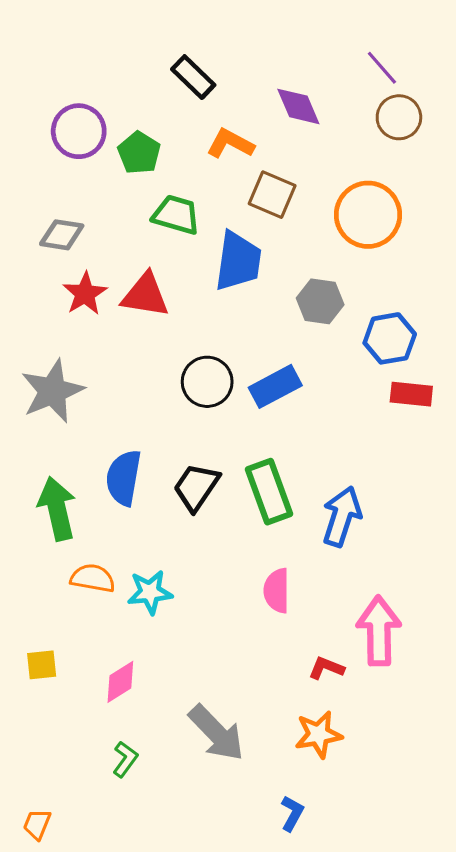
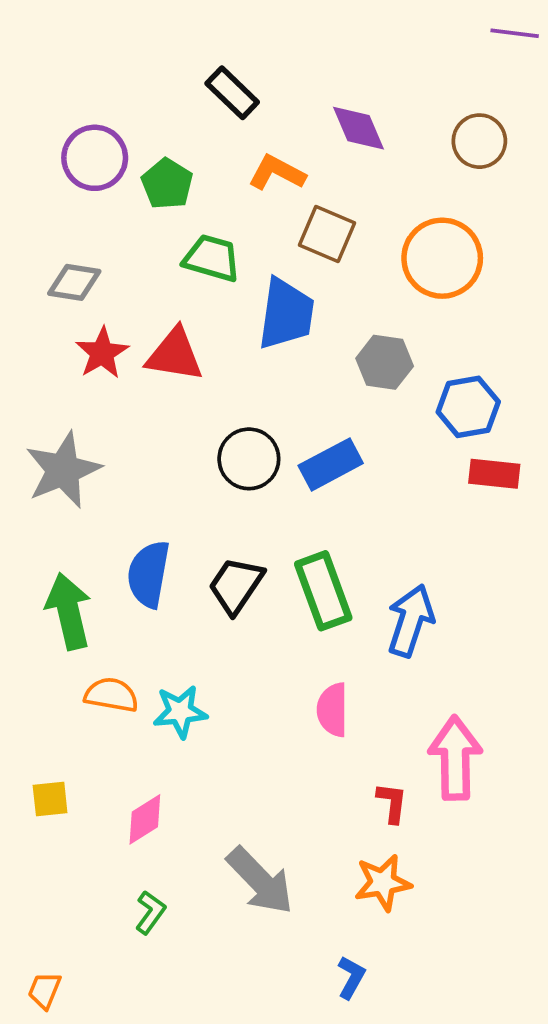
purple line: (382, 68) -> (515, 33), moved, turned -42
red L-shape: (326, 668) -> (392, 803), turned 75

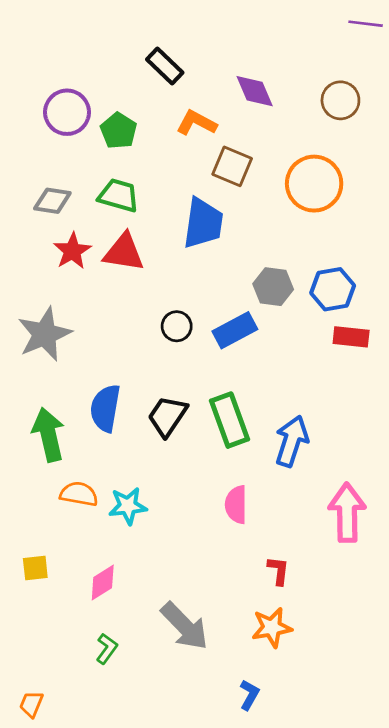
green trapezoid: (212, 258) -> (119, 195), moved
gray hexagon: (385, 362) -> (273, 287), moved
black circle: (249, 459) -> (177, 326), size x0.7
pink arrow: (455, 758) -> (347, 513), moved

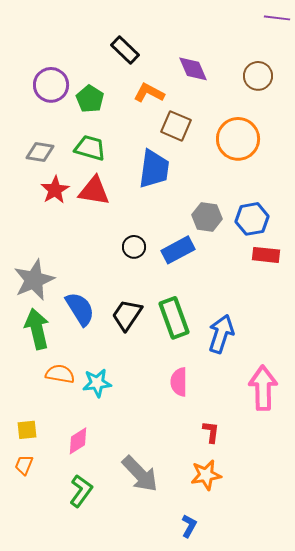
gray star: (45, 334) -> (34, 280), moved
blue semicircle: (105, 408) -> (80, 309), turned 138
green L-shape: (107, 649) -> (81, 491), size x1.4
orange trapezoid: (31, 704) -> (24, 465), moved

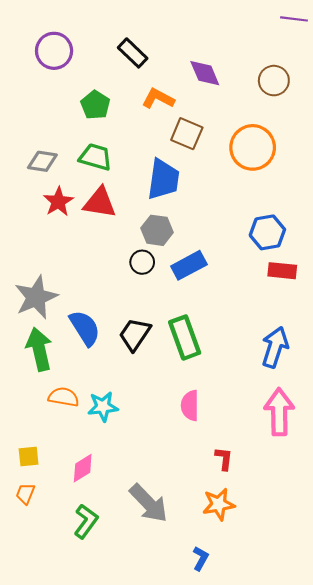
purple circle: (51, 85) -> (54, 51), moved
gray hexagon: (207, 217) -> (157, 230), moved
blue arrow: (221, 334) -> (275, 347), moved

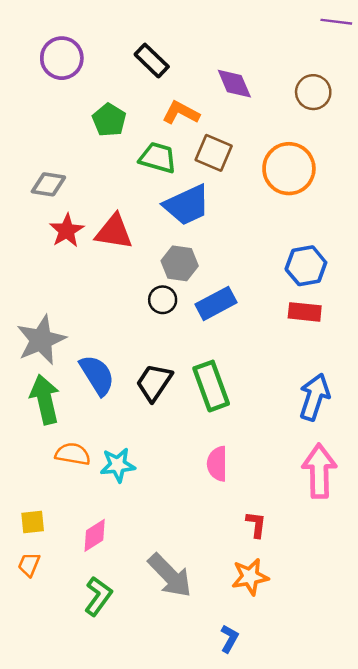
green trapezoid: (95, 157) -> (158, 158), moved
blue trapezoid: (163, 179) -> (187, 205), turned 57
red rectangle: (282, 271) -> (305, 312), moved

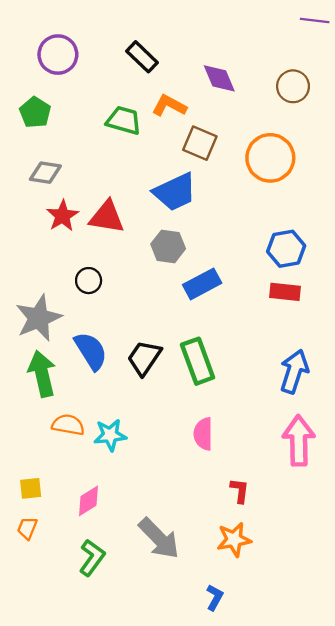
green pentagon: (109, 120) -> (35, 112), moved
green trapezoid: (158, 158) -> (124, 120), moved
black circle: (163, 300) -> (89, 281), moved

